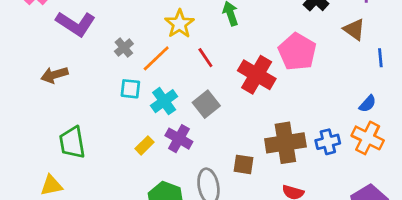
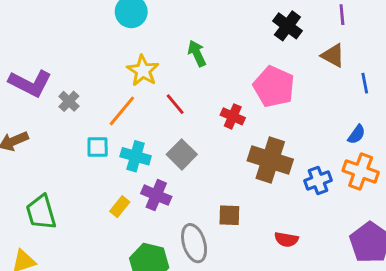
gray cross: (124, 48) -> (69, 101), moved
red cross: (257, 75) -> (233, 116), size x0.6
cyan cross: (164, 101) -> (136, 156), turned -32
brown cross: (285, 143) -> (270, 160), moved, turned 33

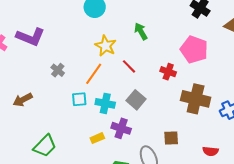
purple L-shape: (30, 83) -> (30, 37), moved
yellow rectangle: (120, 207) -> (97, 138), turned 32
green trapezoid: (41, 212) -> (45, 146), turned -115

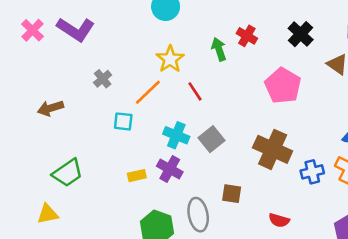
red cross: (168, 72) -> (247, 36), moved
gray square: (136, 100) -> (211, 139), moved
cyan cross: (105, 103) -> (176, 135), moved

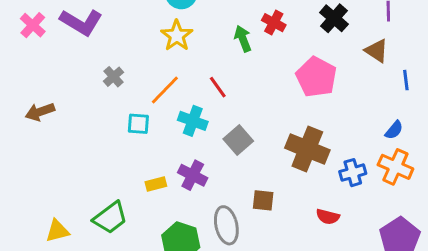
yellow star: (170, 59) -> (177, 36), moved
brown arrow: (50, 108) -> (40, 112), moved
cyan cross: (176, 135) -> (193, 121), moved
green trapezoid: (68, 173) -> (110, 218), moved
red semicircle: (279, 220) -> (328, 217), moved

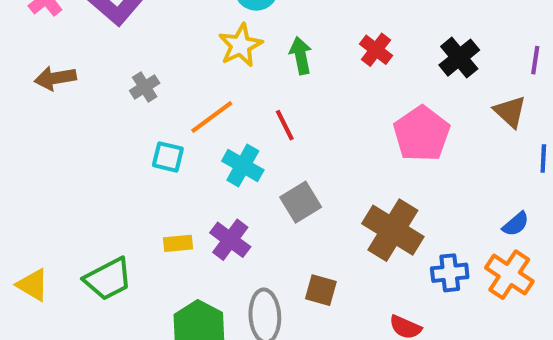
green arrow: (243, 39) -> (301, 56), moved
brown arrow: (40, 112) -> (55, 78), moved
yellow triangle: (57, 231) -> (33, 285), turned 35

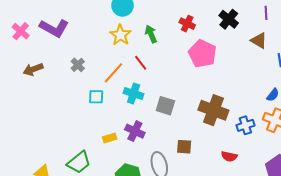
red line: (285, 125) -> (141, 63), moved
pink pentagon: (422, 134) -> (202, 54), moved
gray square: (301, 202) -> (165, 106), turned -30

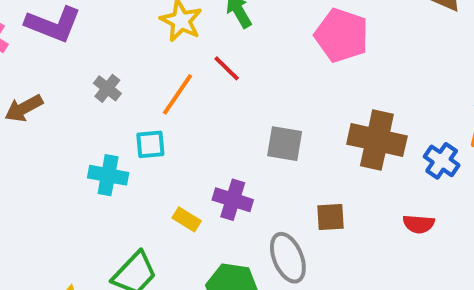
cyan cross: (134, 93) -> (108, 175), moved
blue cross: (245, 125) -> (442, 161), turned -30
yellow rectangle: (110, 138) -> (187, 219), turned 56

